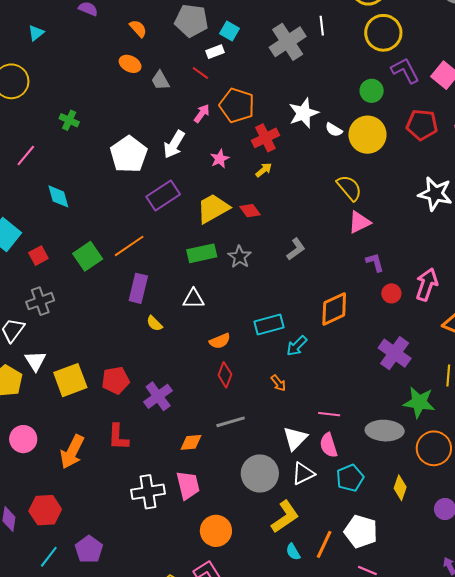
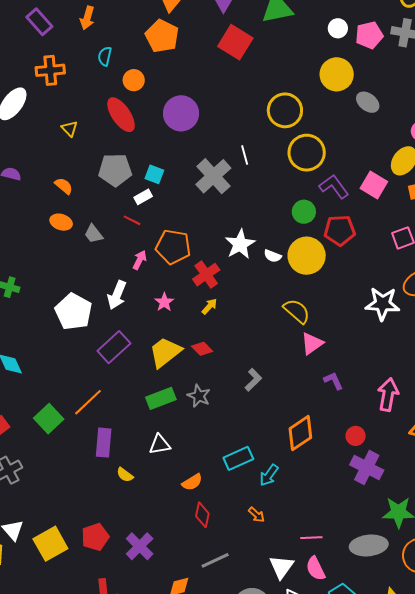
red pentagon: (422, 125) -> (340, 230), moved
red circle: (391, 293) -> (356, 436), moved

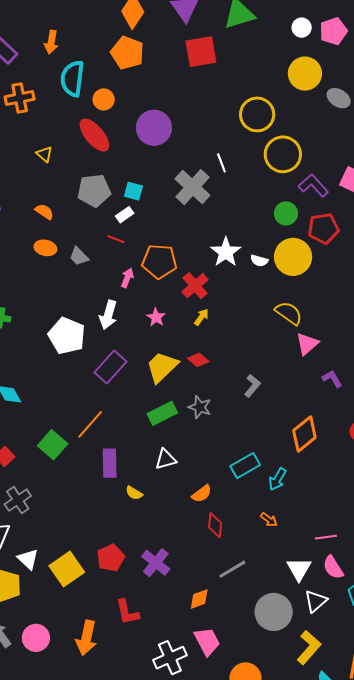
red square: (235, 42) -> (201, 52), turned -36
cyan semicircle: (105, 56) -> (72, 79), size x1.8

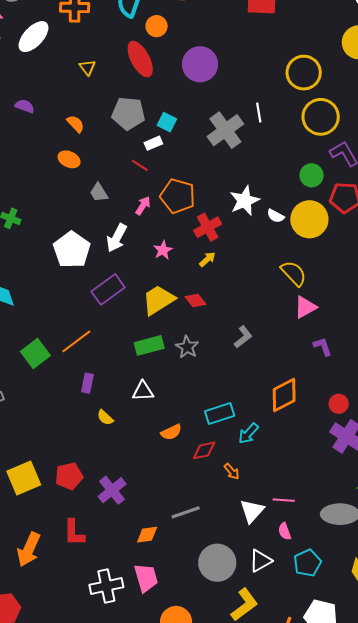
gray trapezoid: (79, 256) -> (99, 193), moved
purple rectangle: (110, 463) -> (87, 383), size x0.7
red diamond: (215, 525) -> (204, 450), moved, turned 60
pink semicircle: (333, 567) -> (285, 531), size x0.7
white triangle: (299, 569) -> (252, 511), moved

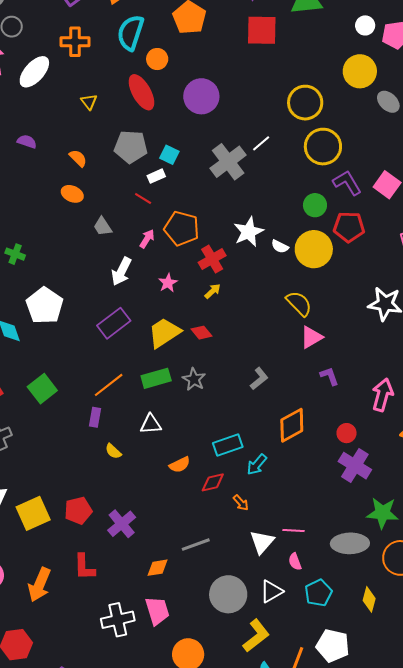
white line: (259, 112) -> (261, 143), turned 60
white pentagon: (72, 250) -> (45, 306), moved
gray L-shape: (243, 337) -> (259, 379), moved
orange line: (76, 341) -> (109, 385), moved

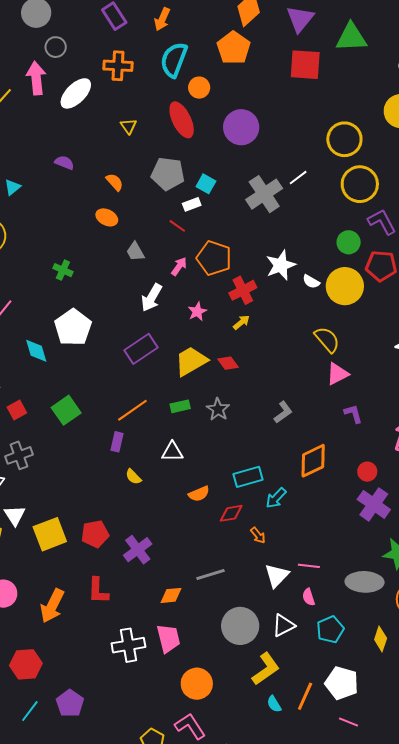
green cross: (15, 254) -> (63, 270), moved
green rectangle: (156, 378) -> (180, 406), size x0.7

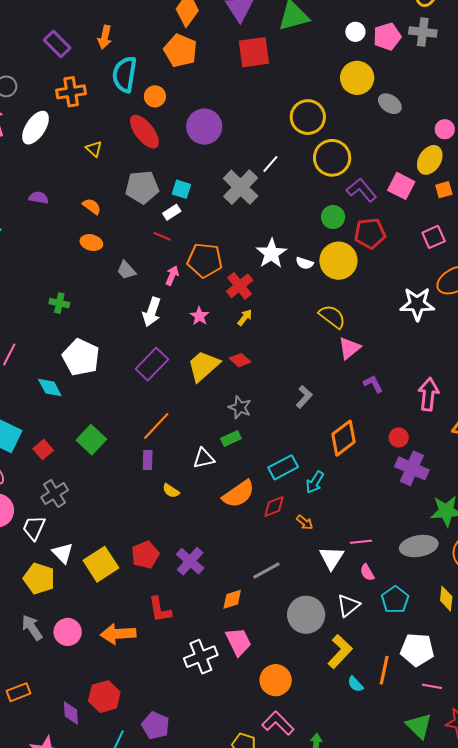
green rectangle: (180, 406) -> (231, 438), moved
orange semicircle: (199, 494) -> (239, 494), size x1.6
orange arrow: (52, 606) -> (118, 634), turned 72

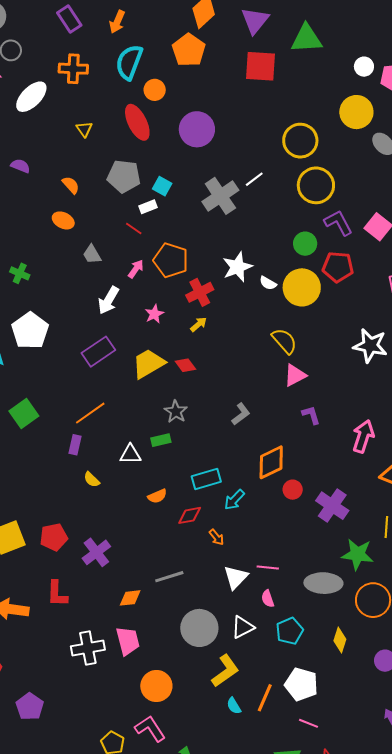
red circle: (399, 437) -> (293, 490), moved
orange semicircle: (239, 494) -> (157, 496), size x0.6

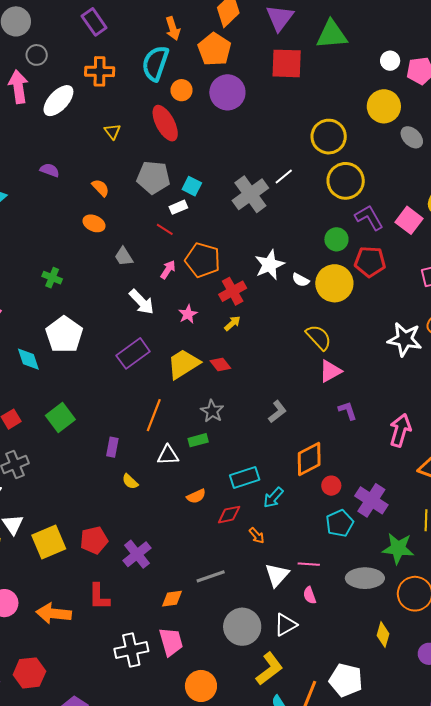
orange arrow: (117, 22) -> (173, 28), moved, turned -40
purple circle: (197, 129) -> (227, 92), moved
white arrow: (108, 300) -> (142, 302), turned -72
orange line: (90, 413) -> (154, 415), moved, turned -32
cyan pentagon: (290, 631) -> (340, 523), moved

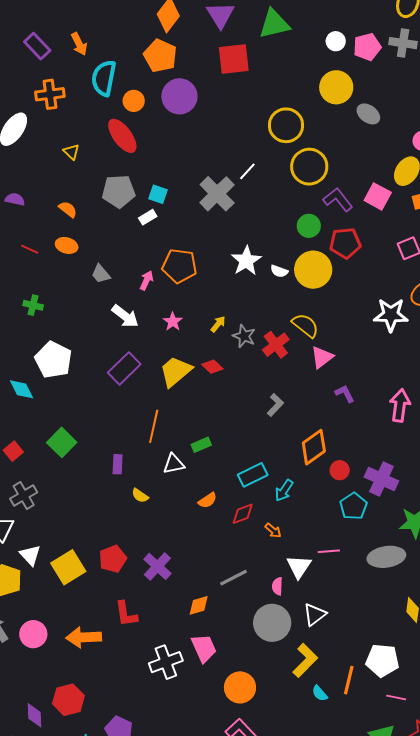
orange arrow: (173, 28) -> (79, 44), moved
red line: (165, 229) -> (30, 249), moved
red cross: (233, 291) -> (276, 345), moved
gray star: (212, 411) -> (244, 336), moved
pink semicircle: (310, 595) -> (277, 586), moved, turned 30

